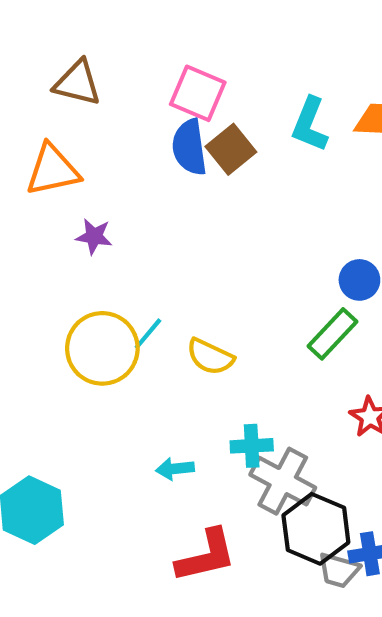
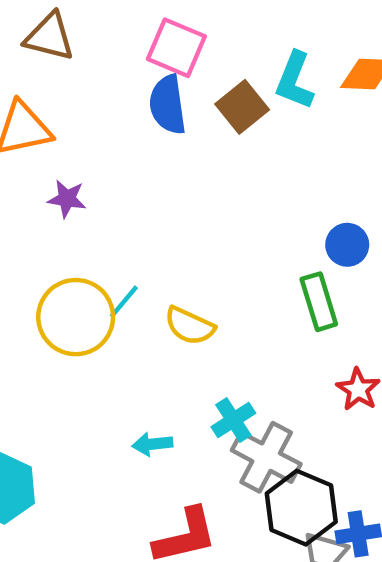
brown square: (231, 149) -> (242, 107), moved
green rectangle: (333, 334) -> (319, 302), turned -60
cyan cross: (252, 446) -> (233, 420), turned -30

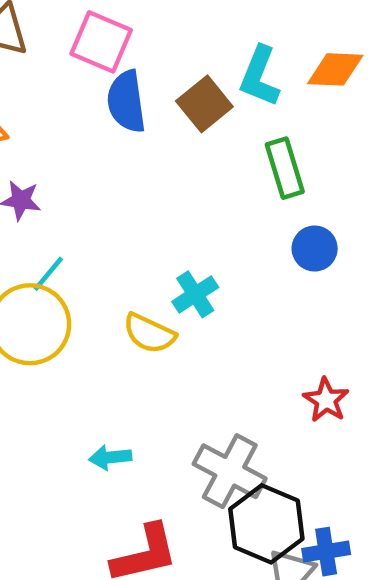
pink square: (176, 48) -> (101, 42), moved
cyan line: (124, 302) -> (48, 274), moved
green rectangle: (319, 302) -> (285, 168), moved
cyan cross: (233, 420) -> (195, 294), moved

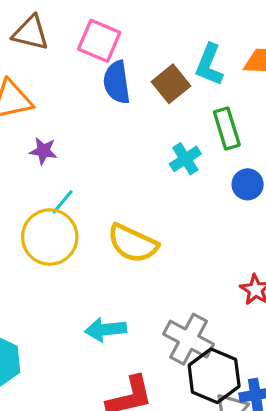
cyan cross: (195, 294) -> (185, 159), moved
yellow semicircle: (149, 333) -> (133, 243), size x1.4
cyan arrow: (110, 457) -> (106, 330), size x1.4

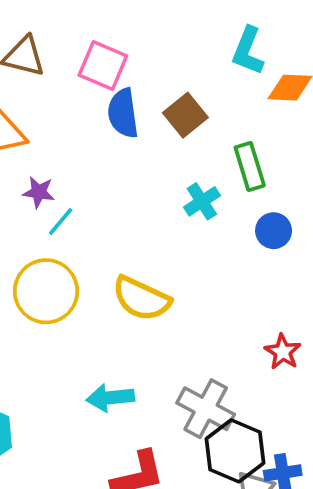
cyan L-shape: (209, 65) -> (248, 51), moved
cyan line: (62, 202) -> (61, 222), moved

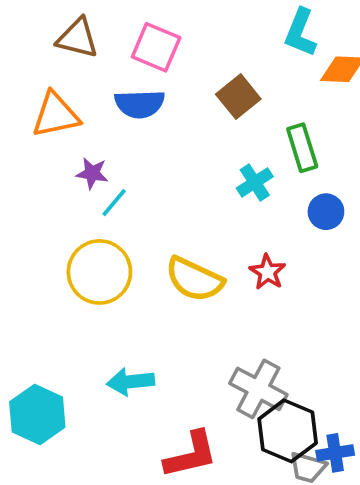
blue semicircle: (123, 113) -> (140, 104), moved, turned -84
red star: (283, 352) -> (268, 272), moved
cyan arrow: (110, 398) -> (130, 382), moved

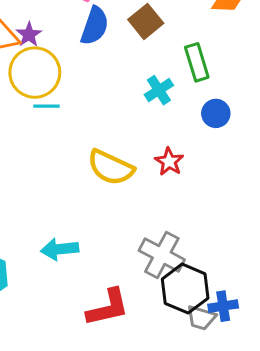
blue semicircle: (140, 104) -> (95, 26), moved, turned -69
purple star: (92, 173) -> (29, 35), moved, turned 30
cyan line: (114, 203) -> (46, 106), turned 50
yellow circle: (99, 272) -> (35, 73), moved

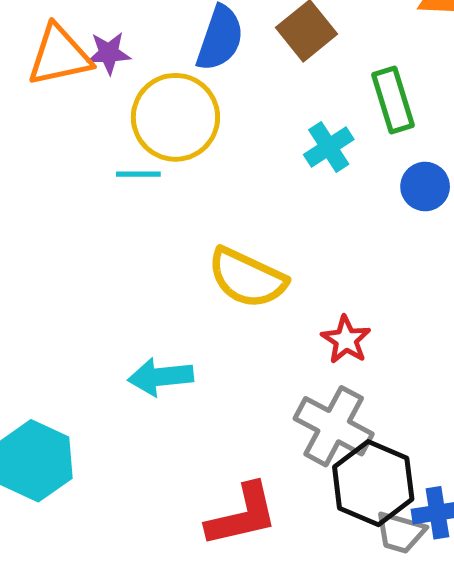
purple star: (29, 35) -> (109, 53), turned 30
yellow circle: (35, 73) -> (175, 117), moved
red star: (169, 162) -> (346, 340), moved
cyan arrow: (60, 249) -> (161, 377), moved

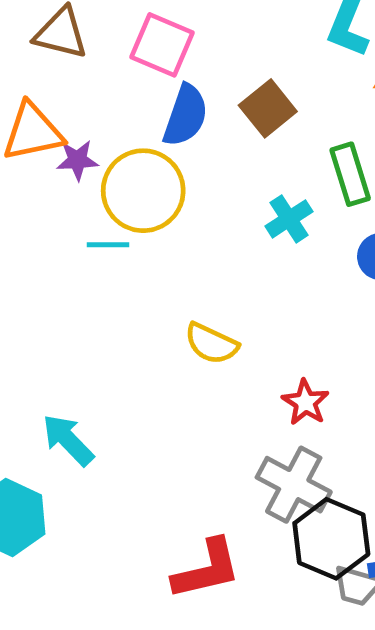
purple star: (109, 53) -> (77, 160), moved
yellow semicircle: (247, 278) -> (211, 344), size x0.7
cyan arrow: (161, 377) -> (68, 440), moved, turned 52

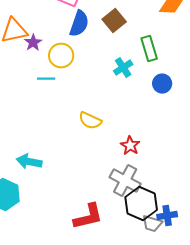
purple star: (77, 160) -> (33, 43), turned -30
yellow circle: (143, 191) -> (61, 56), size x0.7
cyan arrow: (68, 440) -> (29, 162), turned -35

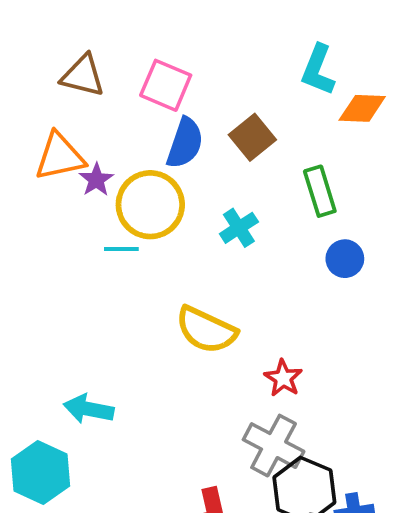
yellow circle: (61, 56) -> (150, 205), size x1.4
cyan cross: (123, 68) -> (239, 228), moved
yellow semicircle: (90, 121) -> (206, 330), size x1.4

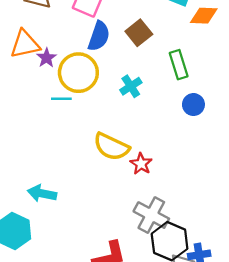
red star: (283, 378) -> (141, 164), moved

